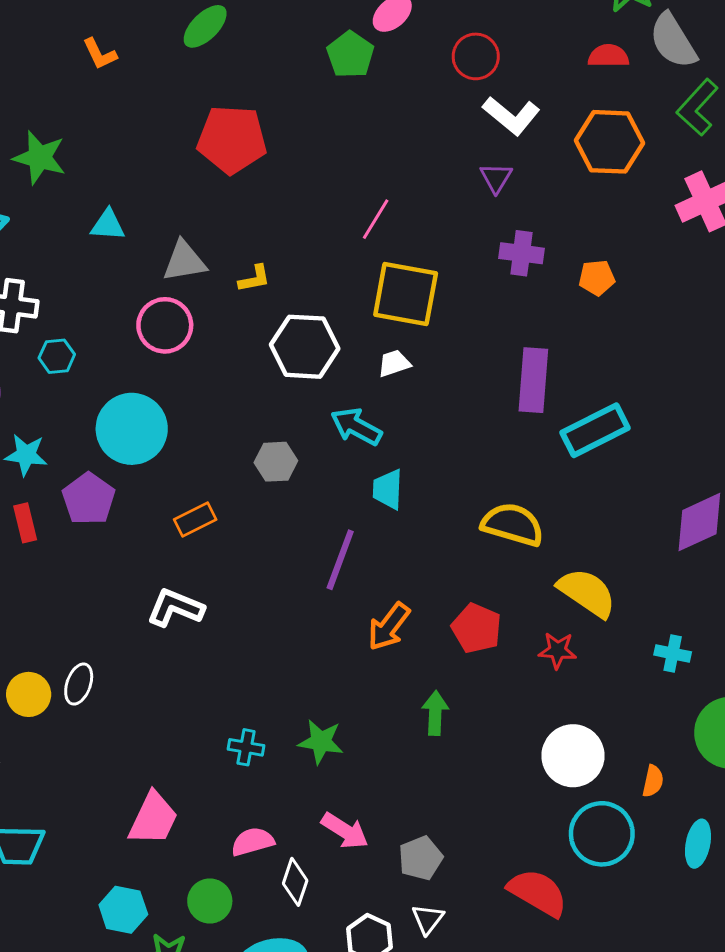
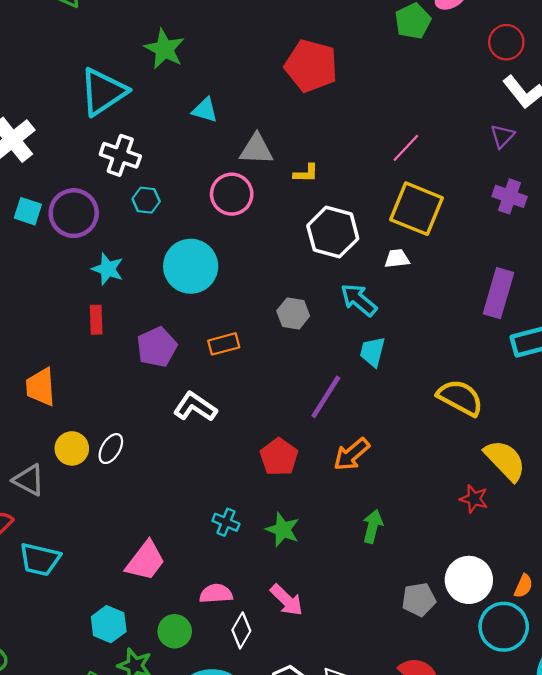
purple pentagon: (89, 499) -> (157, 347), moved
red pentagon: (477, 628) -> (279, 457), moved
orange semicircle: (653, 781) -> (523, 586), moved
cyan circle: (602, 834) -> (504, 627), moved
gray pentagon: (421, 858) -> (419, 600), moved

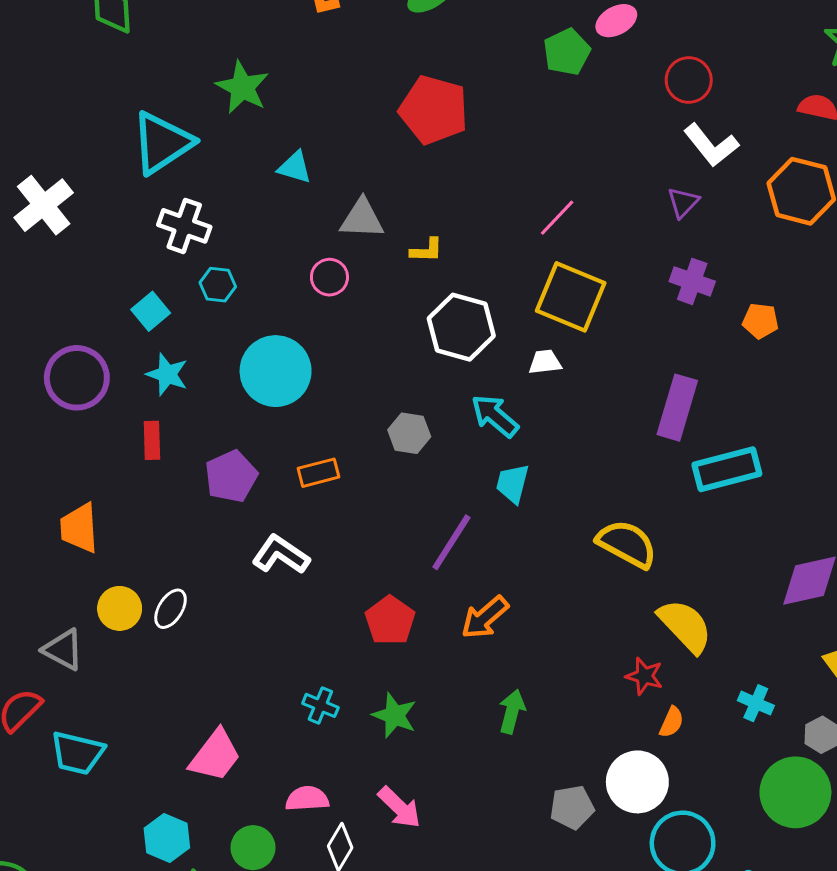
pink circle: (232, 194) -> (329, 277), size x0.7
cyan square: (28, 211) -> (151, 311), moved, turned 32
purple circle: (74, 213) -> (77, 378), moved
orange semicircle: (523, 586) -> (672, 722), moved

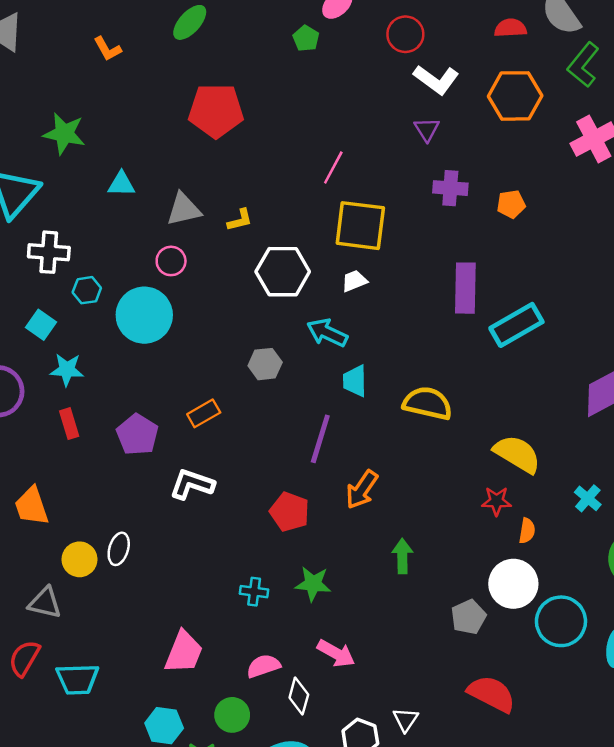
green pentagon: (567, 52) -> (306, 38), size x0.7
cyan circle: (276, 371) -> (144, 315), moved
yellow semicircle: (627, 544) -> (428, 403), moved
cyan cross: (756, 703) -> (588, 498), turned 32

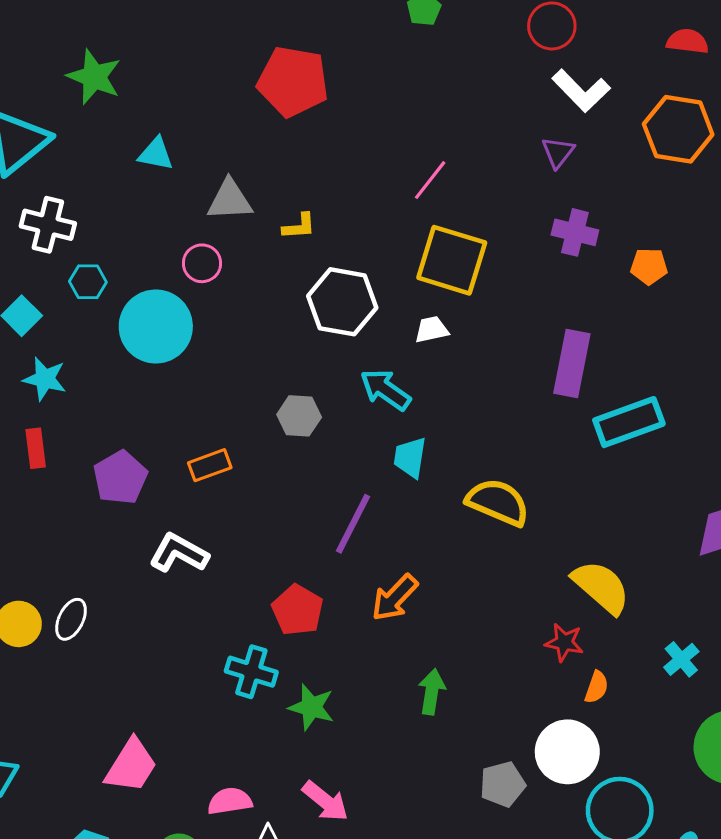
cyan cross: (254, 592) -> (251, 672), moved, size x1.4

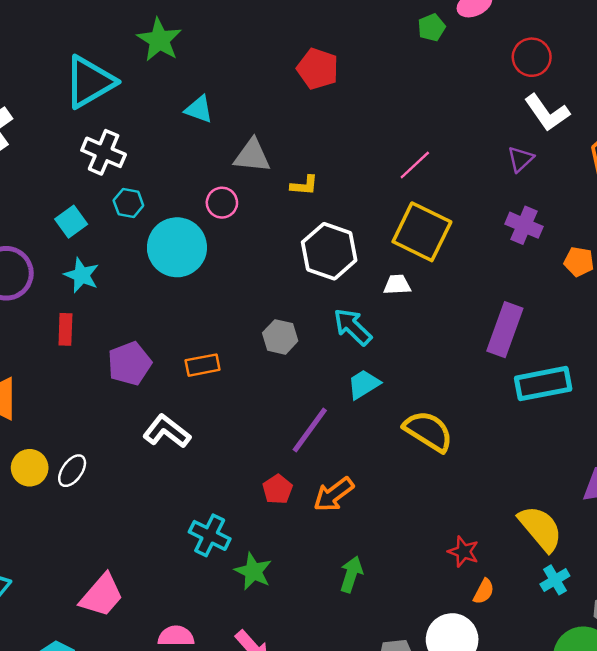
red pentagon: (293, 81) -> (318, 69), size x0.7
cyan trapezoid: (410, 457) -> (364, 384), turned 40
yellow semicircle: (601, 587) -> (540, 528), moved
red pentagon: (298, 610) -> (278, 489), moved, size x0.7

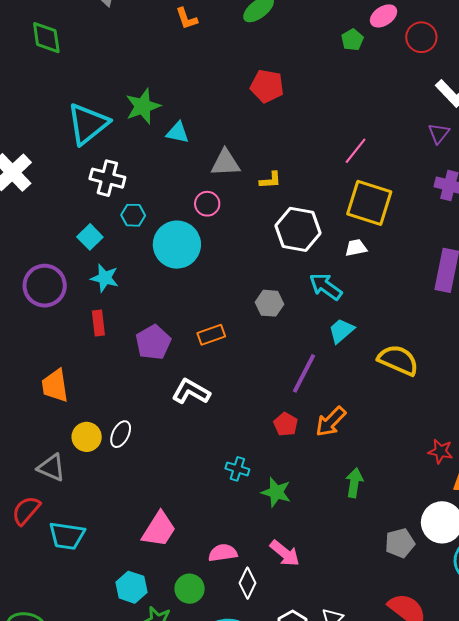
green star: (159, 40) -> (143, 106), moved, turned 30
red circle: (532, 57) -> (421, 37), moved
cyan cross: (210, 535) -> (237, 469), size x0.7

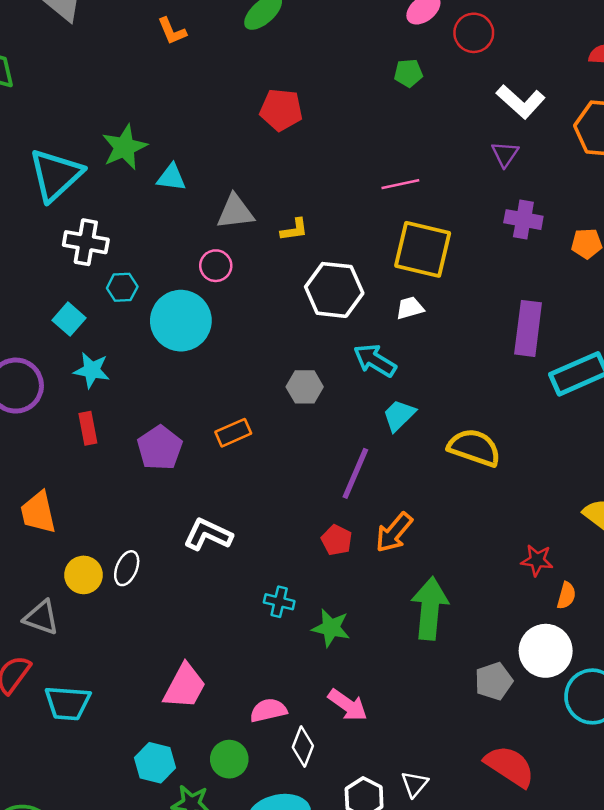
green pentagon: (352, 40) -> (408, 73), moved, turned 30
pink line: (356, 151) -> (400, 184), turned 44
white L-shape: (191, 392) -> (208, 535), moved
green arrow: (354, 483) -> (430, 608), size x1.6

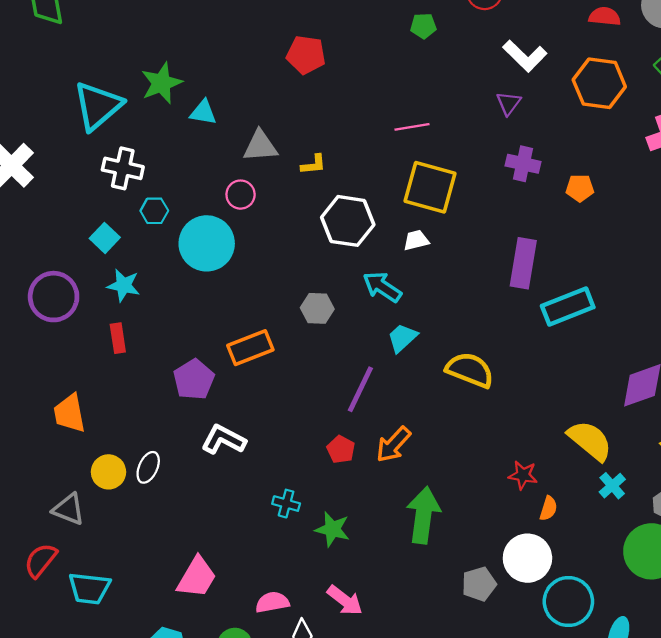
orange rectangle: (233, 433) -> (250, 348), size x1.4
purple pentagon: (160, 448) -> (194, 380), moved

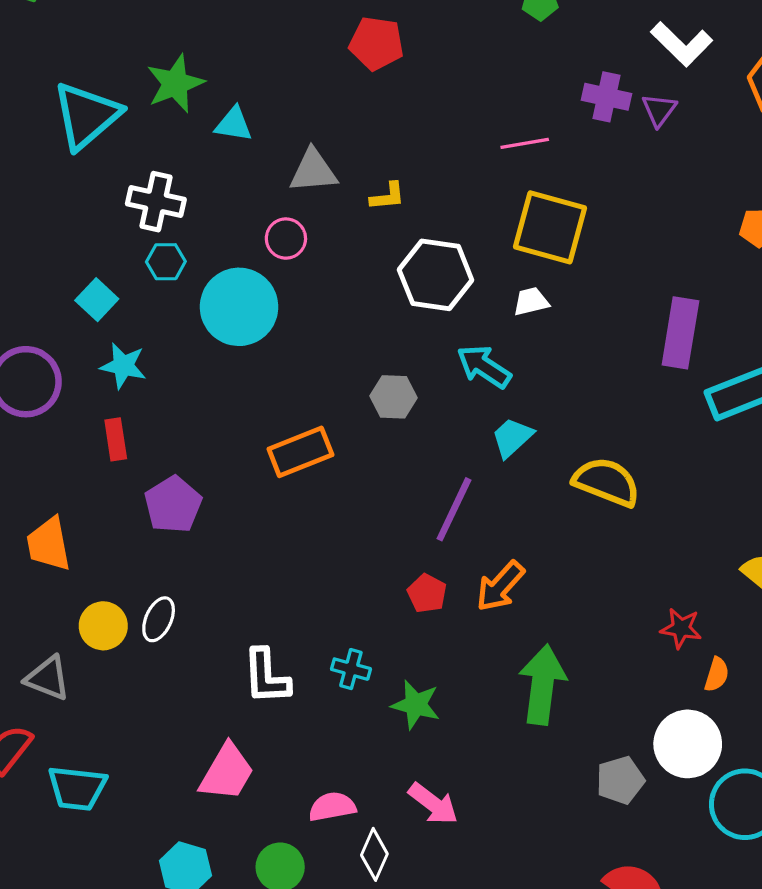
purple cross: (523, 164) -> (606, 97), moved
white cross: (123, 168) -> (156, 202), moved
purple pentagon: (194, 380) -> (173, 505), moved
white L-shape: (224, 440) -> (266, 676), moved, turned -120

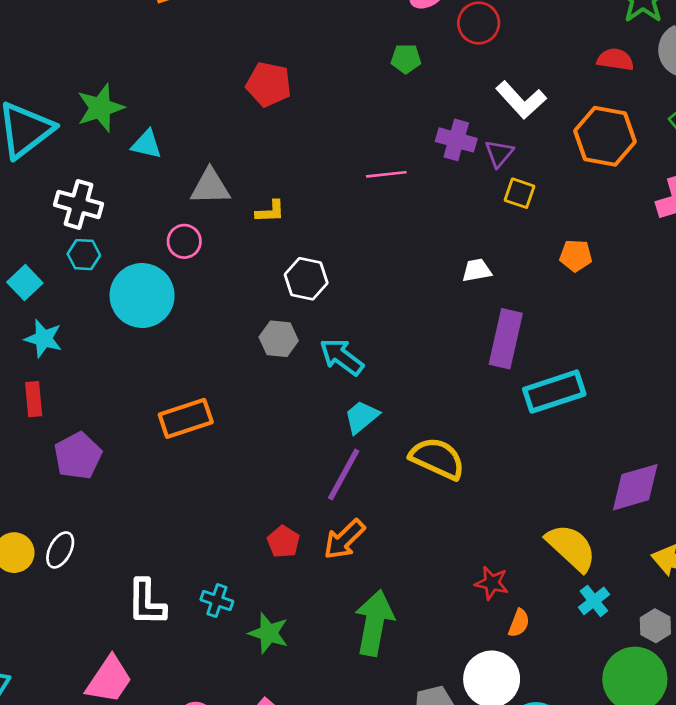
yellow square: (550, 227) -> (520, 193), moved, size x0.5
white hexagon: (436, 275) -> (306, 279), size x0.7
white trapezoid: (531, 301) -> (477, 270), moved
gray hexagon: (393, 397) -> (279, 339), moved
purple line: (454, 509) -> (344, 475), moved

